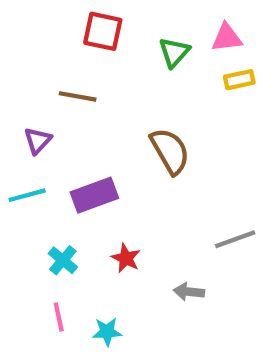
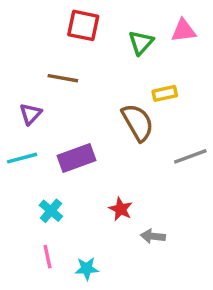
yellow rectangle: (239, 80) -> (165, 93), moved
gray line: (235, 239) -> (190, 156), moved
red star: (126, 258) -> (121, 209), moved

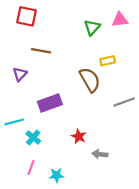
red square: (83, 25) -> (27, 16), moved
cyan line: (22, 158) -> (14, 122), moved
pink line: (48, 257) -> (31, 168), turned 32

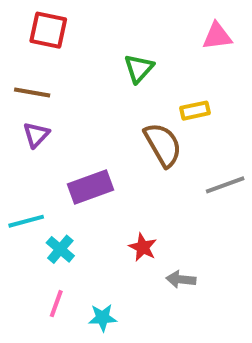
green triangle: (92, 27) -> (139, 68), moved
brown line: (41, 51) -> (32, 92), moved

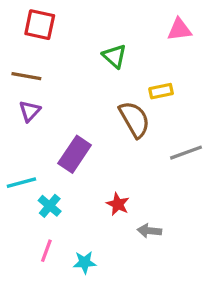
green triangle: (139, 68) -> (115, 56), turned -30
purple rectangle: (90, 187) -> (75, 154), turned -36

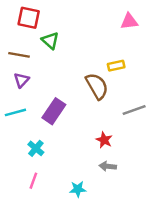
green triangle: (115, 56) -> (50, 41), moved
cyan line: (21, 183) -> (15, 112), moved
red star: (118, 204) -> (104, 140), moved
cyan star: (85, 262) -> (78, 189), moved

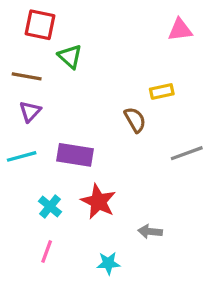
brown semicircle: (97, 86) -> (135, 120), size x0.7
purple rectangle: (54, 111) -> (75, 155), turned 65
red star: (104, 140) -> (98, 202), moved, size x1.5

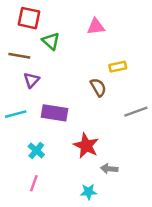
pink triangle: (180, 30) -> (96, 27), moved
purple triangle: (30, 111) -> (31, 80), moved
red star: (98, 202) -> (86, 146), moved
cyan star: (108, 263) -> (89, 192), moved

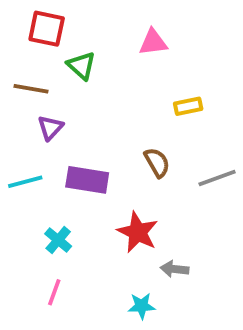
brown semicircle: (98, 87) -> (157, 162), moved

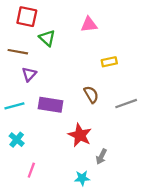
cyan cross: (58, 240) -> (17, 140), moved
gray arrow: (174, 269) -> (101, 157), turned -70

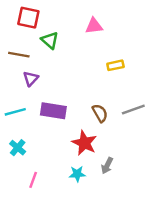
brown semicircle: (91, 95) -> (100, 113), moved
cyan star: (82, 178) -> (77, 174), moved

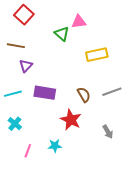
red square: (28, 18) -> (24, 15), turned 30
green triangle: (50, 40) -> (62, 34), moved
yellow rectangle: (115, 65) -> (97, 55), size x1.5
gray arrow: (107, 166) -> (108, 132), moved, turned -56
cyan star: (77, 174) -> (55, 146), moved

